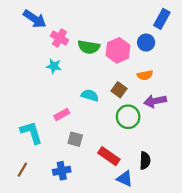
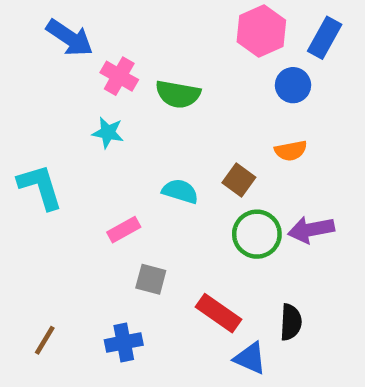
pink hexagon: (118, 50) -> (261, 31), moved
purple arrow: (155, 101) -> (311, 230), moved
cyan L-shape: (31, 132) -> (40, 187), moved

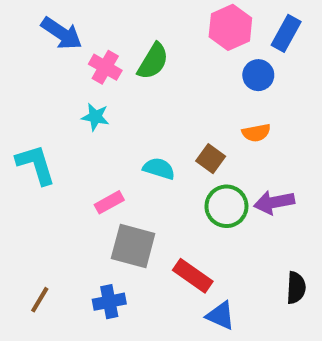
green semicircle: (178, 94) -> (153, 61), moved, turned -69
gray square: (151, 279) -> (133, 246), size x1.6
black semicircle: (291, 322) -> (296, 288), moved

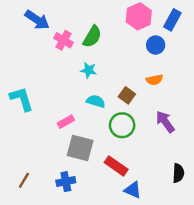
cyan star: (95, 117) -> (89, 70), moved
purple arrow: (274, 202) -> (165, 122), turned 65
green circle: (226, 206) -> (122, 125), moved

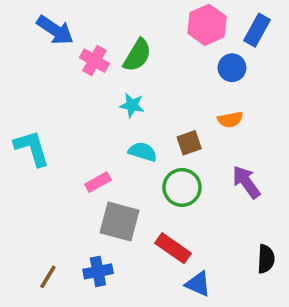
brown square: (127, 95) -> (189, 143), turned 35
brown line: (24, 180) -> (48, 277), moved

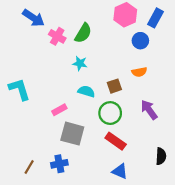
red rectangle: (173, 248) -> (116, 141), moved

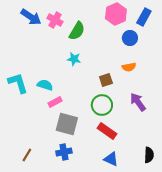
pink cross: (57, 36) -> (55, 20), moved
cyan semicircle: (86, 91) -> (45, 85), moved
black semicircle: (161, 156) -> (149, 155), moved
blue cross: (59, 164) -> (64, 152), moved

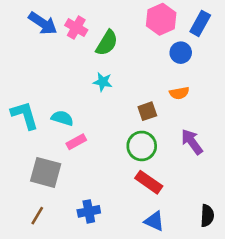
gray square: (67, 124) -> (46, 172), moved

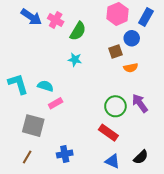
brown square: (147, 111) -> (115, 51), moved
green circle: (142, 146) -> (115, 106), moved
black semicircle: (207, 216) -> (141, 157), moved, turned 42

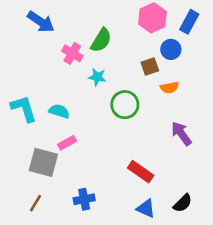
pink cross: (56, 20) -> (72, 53), moved
pink rectangle: (56, 103) -> (67, 143), moved
green circle: (115, 106) -> (125, 105), moved

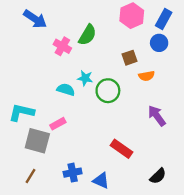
blue circle: (171, 49) -> (159, 43), moved
cyan star: (97, 77) -> (85, 78), moved
cyan L-shape: (24, 109) -> (21, 112), moved, turned -60
cyan semicircle: (59, 111) -> (66, 90), moved
blue triangle: (146, 208) -> (101, 181), moved

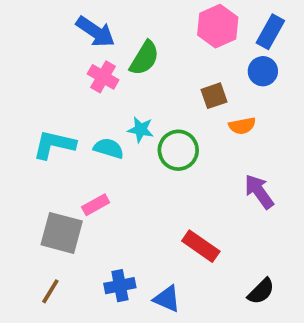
blue arrow: (35, 19) -> (96, 32), moved
cyan L-shape: (21, 112) -> (54, 145), moved

